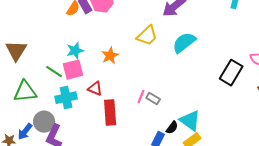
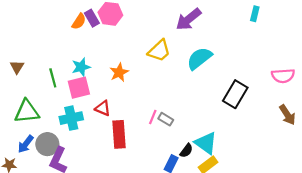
brown triangle: (16, 51) -> (17, 67), size x0.6
green line: (54, 72) -> (53, 78), moved, turned 42
black rectangle: (231, 73) -> (235, 94), moved
blue arrow: (25, 132) -> (26, 144), moved

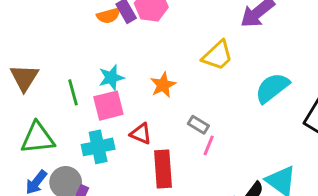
orange semicircle: (79, 21) -> (108, 16), turned 42
cyan semicircle: (199, 58) -> (272, 88), moved
brown triangle: (17, 67) -> (24, 78), size x1.5
gray rectangle: (166, 119) -> (198, 125), moved

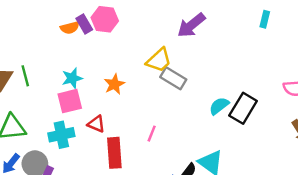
cyan semicircle: (272, 88) -> (219, 106), moved, size x0.7
green line: (73, 92) -> (25, 76), moved
gray rectangle: (198, 125) -> (173, 78), moved, size x1.5

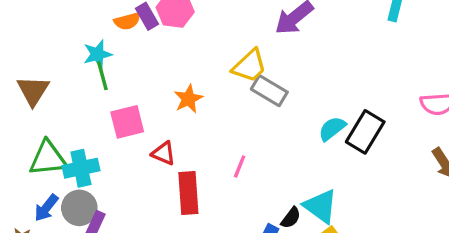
green line: (25, 76) -> (102, 76), moved
cyan star: (72, 78) -> (97, 54), moved
cyan cross: (61, 135) -> (81, 168), moved

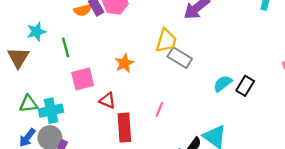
cyan star: (97, 54) -> (36, 32), moved
yellow trapezoid: (249, 66) -> (166, 41), turned -30
black rectangle: (365, 132) -> (245, 86), size x0.7
green triangle: (48, 158) -> (28, 104), size x0.7

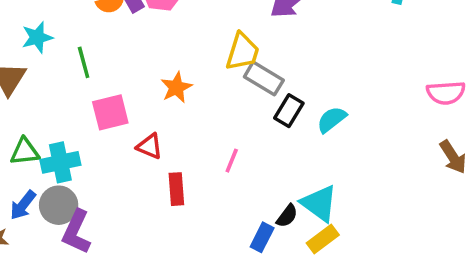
black rectangle: (245, 86) -> (289, 111), moved
red rectangle: (124, 128) -> (176, 189), size x0.7

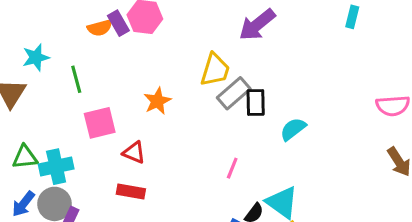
gray rectangle: (264, 78) -> (234, 93), turned -72
black rectangle: (289, 111) -> (256, 103), moved, turned -32
pink line: (232, 161) -> (232, 168), moved
red rectangle: (176, 189) -> (131, 191), moved, turned -76

